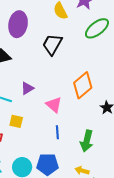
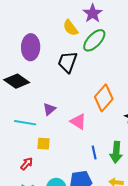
green ellipse: (97, 28) -> (94, 40), moved
blue line: (57, 132) -> (94, 153), moved

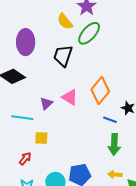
pink triangle: (78, 121) -> (70, 97), moved
blue line: (94, 153) -> (110, 120), moved, turned -56

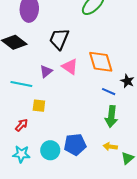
black trapezoid: (63, 56) -> (59, 39), moved
orange diamond: (100, 90) -> (101, 62), turned -60

